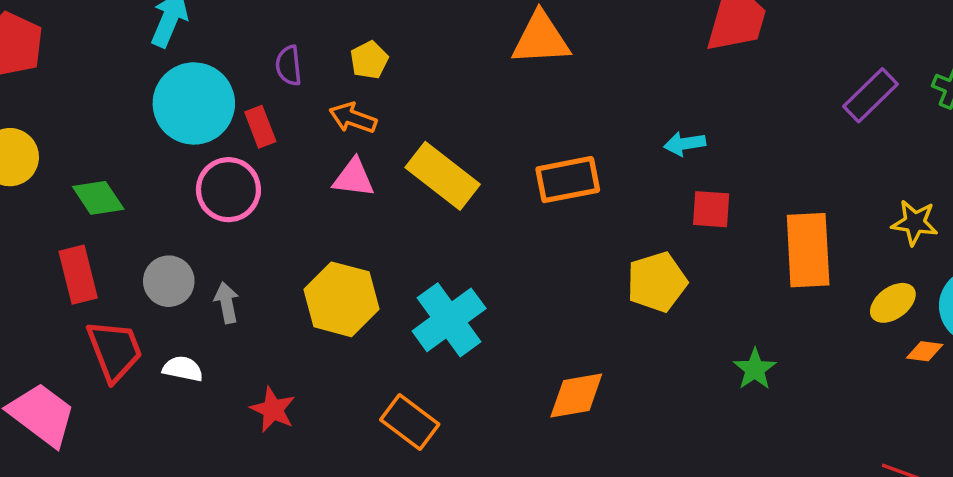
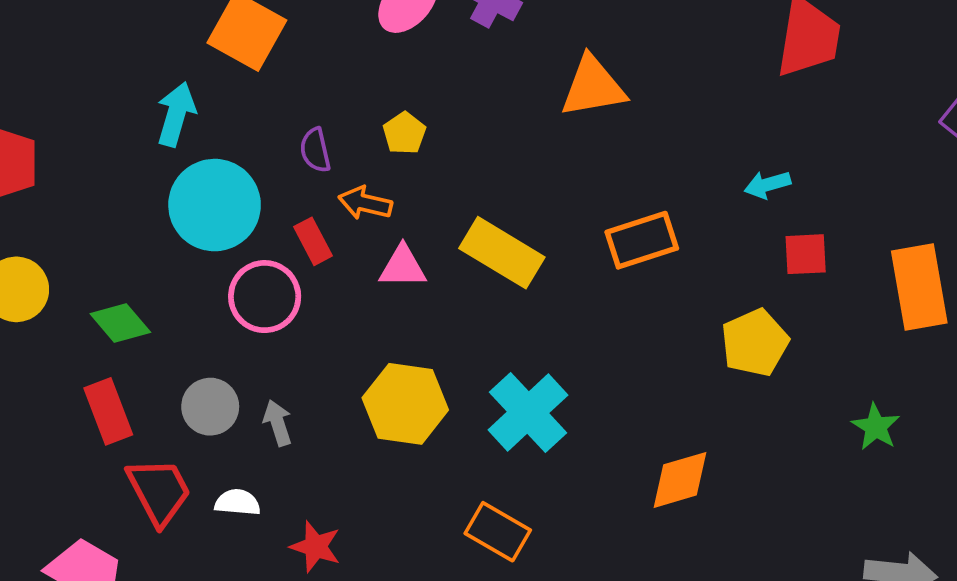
orange arrow: (353, 118) -> (365, 203), moved
red rectangle: (260, 127) -> (313, 241), moved
red star: (273, 410) -> (316, 547), moved

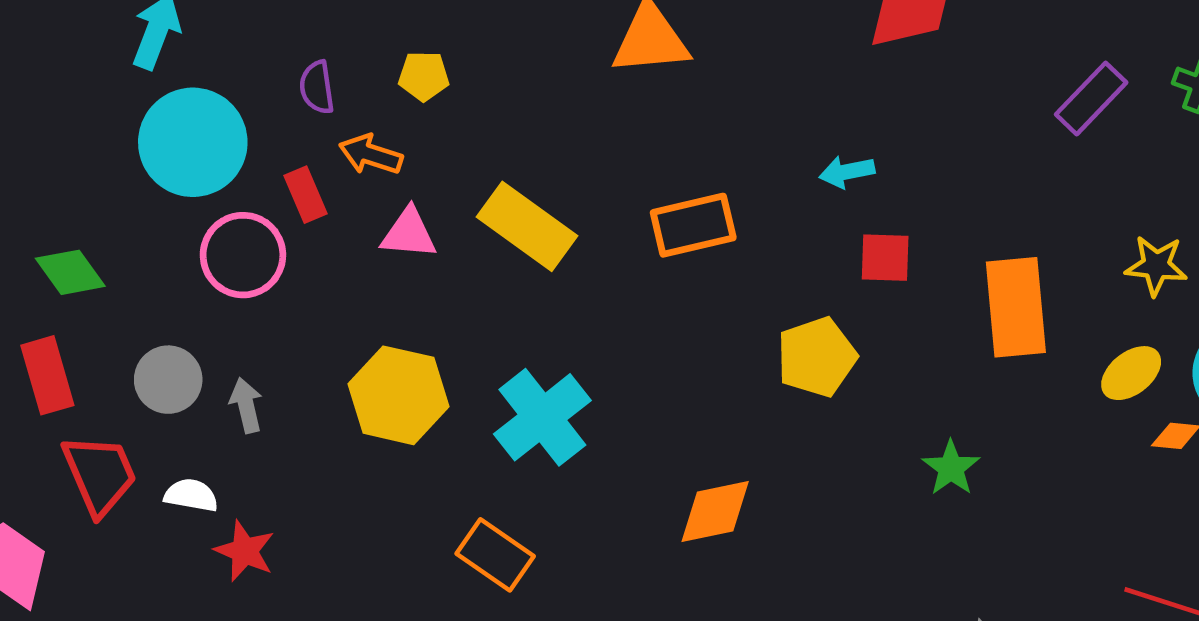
yellow pentagon: (404, 133) -> (424, 76), turned 30
red star: (316, 547) -> (245, 551), moved

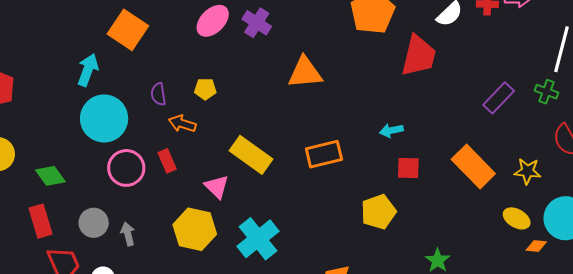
red rectangle: (305, 195) -> (167, 161), moved
pink triangle: (409, 233) -> (217, 187), moved, turned 40
orange rectangle: (1016, 307) -> (473, 166), moved, turned -39
yellow ellipse: (1131, 373) -> (517, 218), turned 68

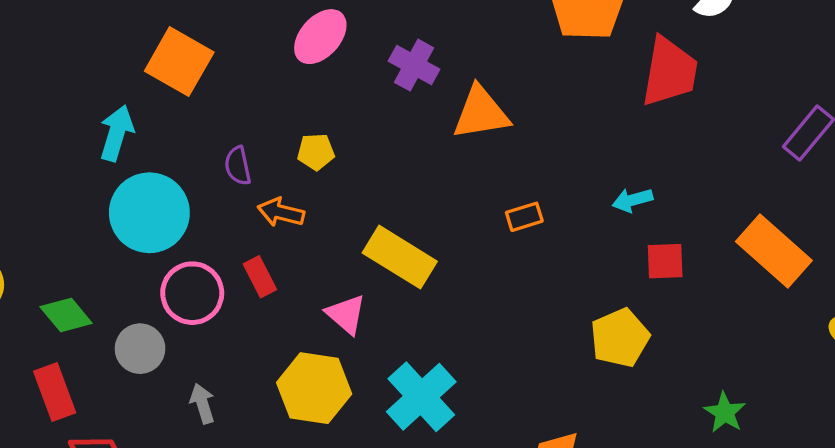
purple cross: (257, 23) -> (414, 65), moved
orange rectangle: (324, 154) -> (524, 217), moved, size x0.6
gray circle: (94, 223) -> (140, 349), moved

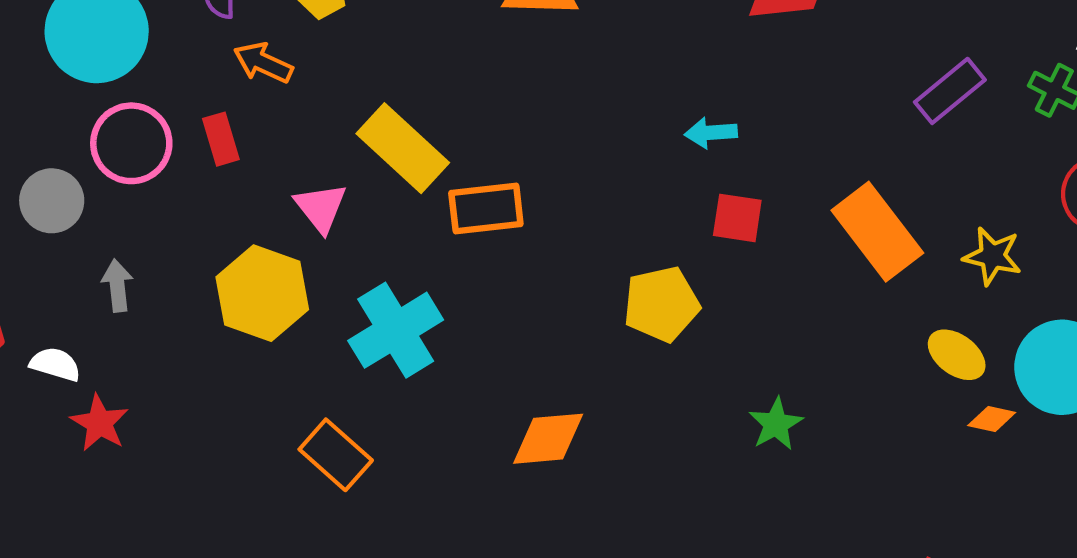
orange rectangle: (524, 217) -> (486, 209), moved, size x1.6

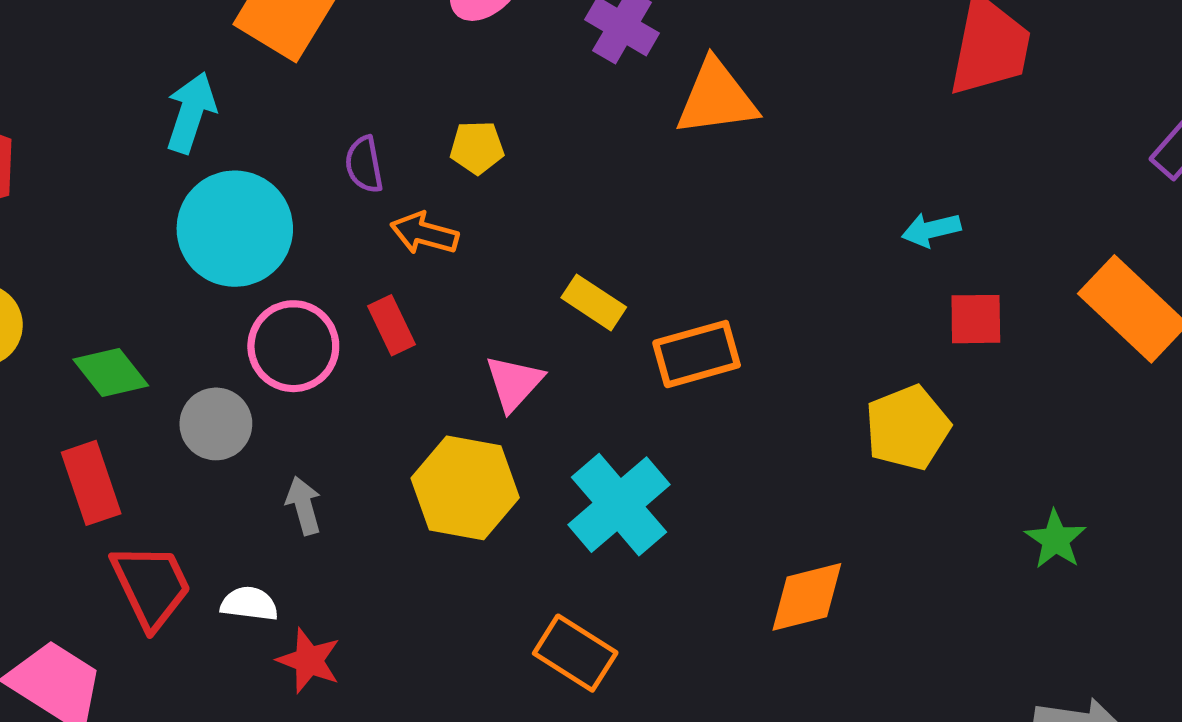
yellow rectangle: (403, 148) -> (594, 302), size x0.6
pink triangle: (321, 208) -> (514, 383), turned 30

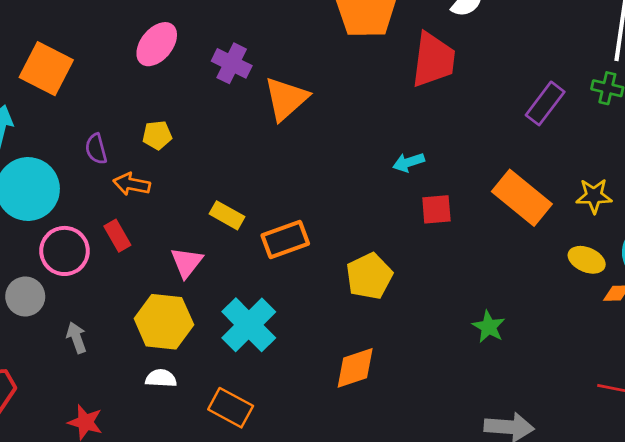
orange triangle: (716, 98) -> (286, 99), turned -30
yellow pentagon: (908, 428) -> (369, 276), moved
white semicircle: (249, 604) -> (161, 378), moved

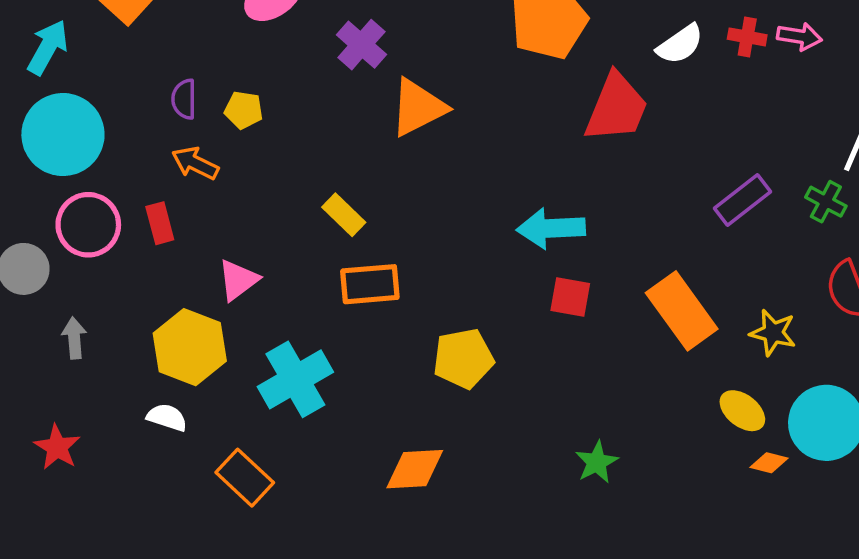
purple semicircle: (96, 149) -> (184, 99), moved
cyan arrow: (409, 162) -> (551, 228), size x1.6
yellow rectangle: (227, 215) -> (344, 215), moved

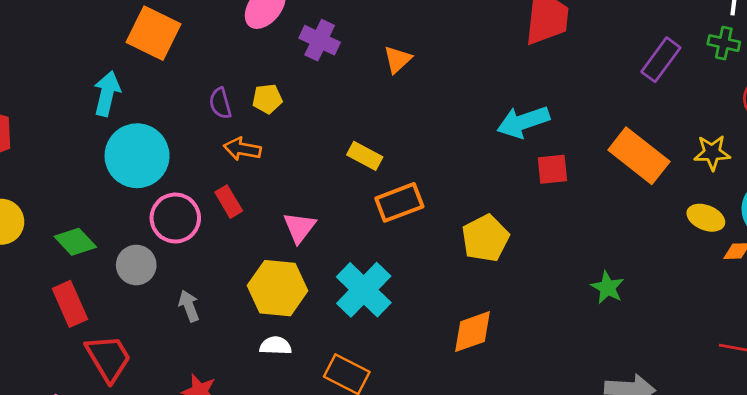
purple cross: (361, 45) -> (320, 40), moved
orange triangle: (418, 107) -> (398, 59), size x0.6

